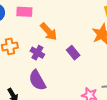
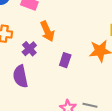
purple rectangle: (73, 53) -> (65, 60), turned 40

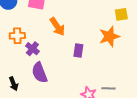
purple cross: (29, 49) -> (32, 49), moved

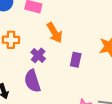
purple cross: (32, 49) -> (38, 55), moved

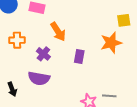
purple semicircle: (32, 81) -> (39, 78), turned -60

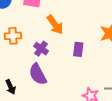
purple semicircle: (39, 78) -> (38, 74), turned 55

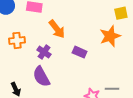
purple rectangle: (78, 49) -> (80, 52), turned -72

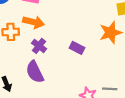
orange arrow: (57, 29) -> (33, 22), moved, turned -42

